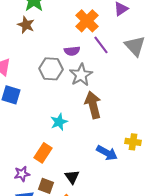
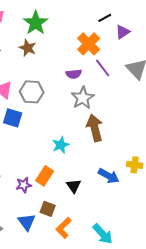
gray hexagon: (51, 69) -> (32, 92), moved
purple star: (22, 174) -> (24, 185), moved
black triangle: (72, 177) -> (74, 186), moved

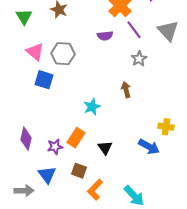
gray star: (83, 98) -> (139, 59), moved, size x0.7
brown arrow: (95, 128) -> (126, 90), size x0.6
blue arrow: (109, 176) -> (149, 147), moved
blue triangle: (27, 222) -> (47, 175), moved

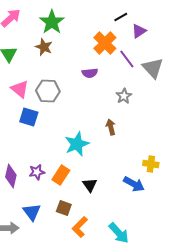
purple line: (134, 30) -> (127, 59), moved
cyan star: (92, 107) -> (77, 144), size x1.4
purple star: (55, 147) -> (37, 172), moved

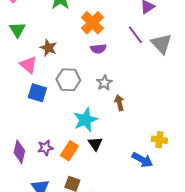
orange cross: (105, 43) -> (92, 23), moved
brown star: (44, 47) -> (48, 48), moved
gray hexagon: (48, 91) -> (68, 80), moved
gray star: (124, 96) -> (104, 83), moved
black triangle: (90, 185) -> (95, 144), moved

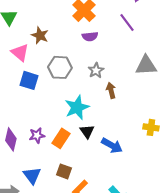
gray triangle: (161, 44) -> (146, 65), moved, turned -50
blue arrow: (142, 160) -> (112, 145), moved

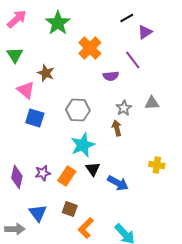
purple semicircle: (90, 36) -> (111, 76), moved
gray triangle: (146, 65) -> (152, 103), size x0.7
gray hexagon: (60, 67) -> (78, 110), moved
gray star: (96, 70) -> (124, 108), moved

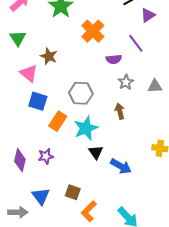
gray star: (124, 108) -> (126, 82), moved
orange rectangle: (67, 176) -> (58, 121), moved

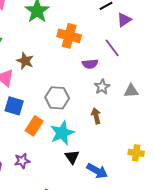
orange cross: (93, 31) -> (69, 36), turned -30

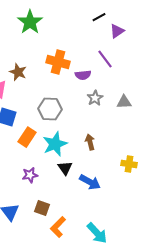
orange cross: (69, 36) -> (58, 62), moved
brown arrow: (96, 116) -> (90, 142), moved
purple star: (22, 161) -> (30, 175), moved

